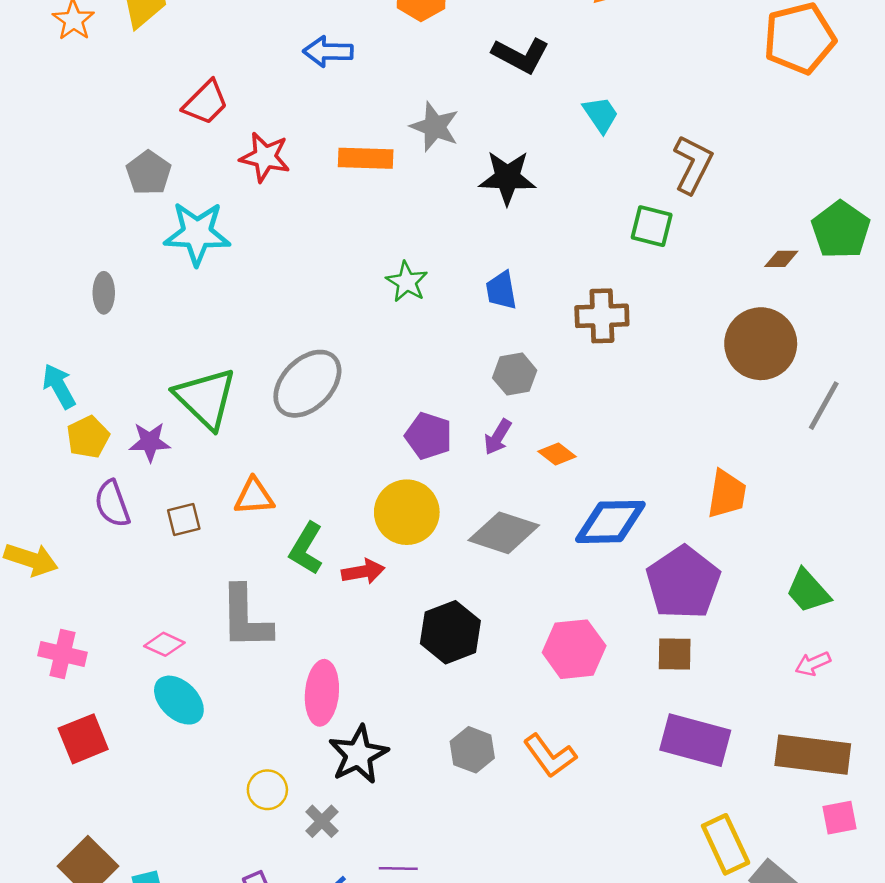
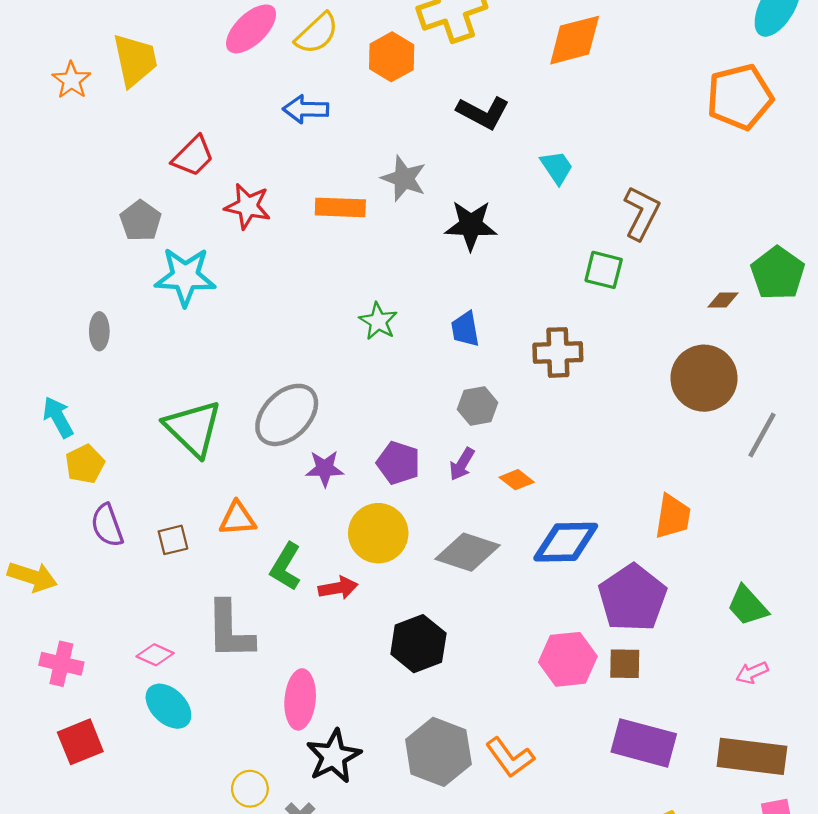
purple star: (150, 442) -> (325, 468), moved
pink hexagon: (574, 649) -> (568, 659), moved
gray hexagon: (472, 750) -> (438, 752), size x1.6

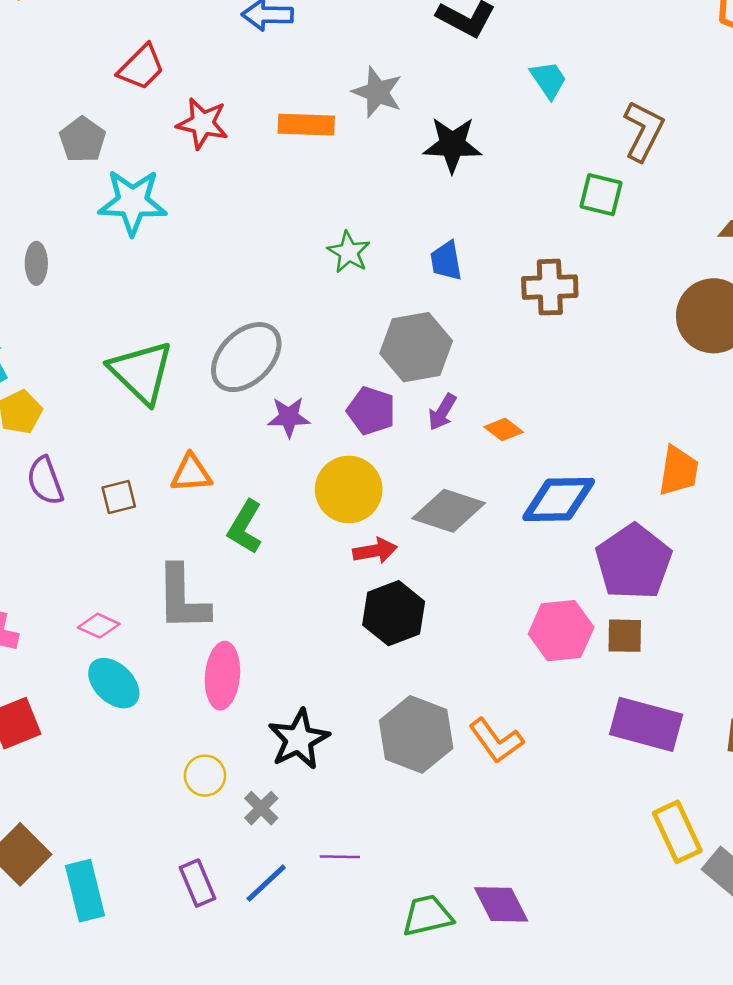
gray hexagon: (478, 406) -> (416, 347), moved, size x1.6
red arrow: (338, 588) -> (375, 551), moved
pink ellipse: (300, 699) -> (222, 676), moved

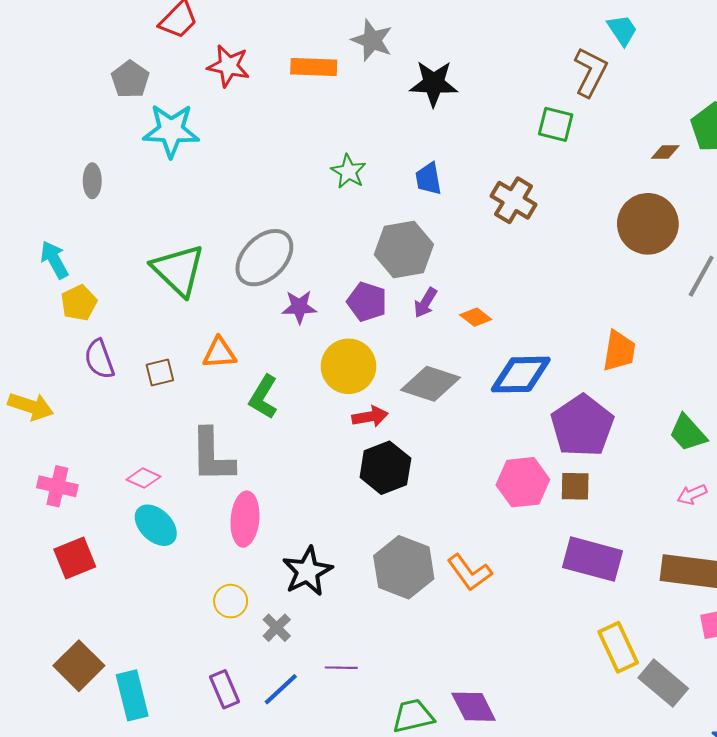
cyan trapezoid: (549, 80) -> (622, 30), moved
brown cross: (550, 287) -> (514, 200), turned 33

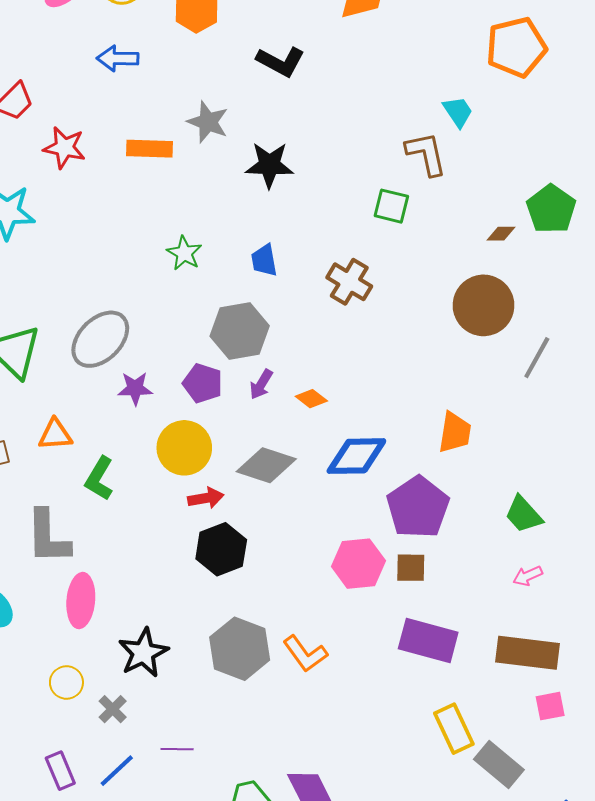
brown L-shape: (590, 72) -> (426, 154), turned -39

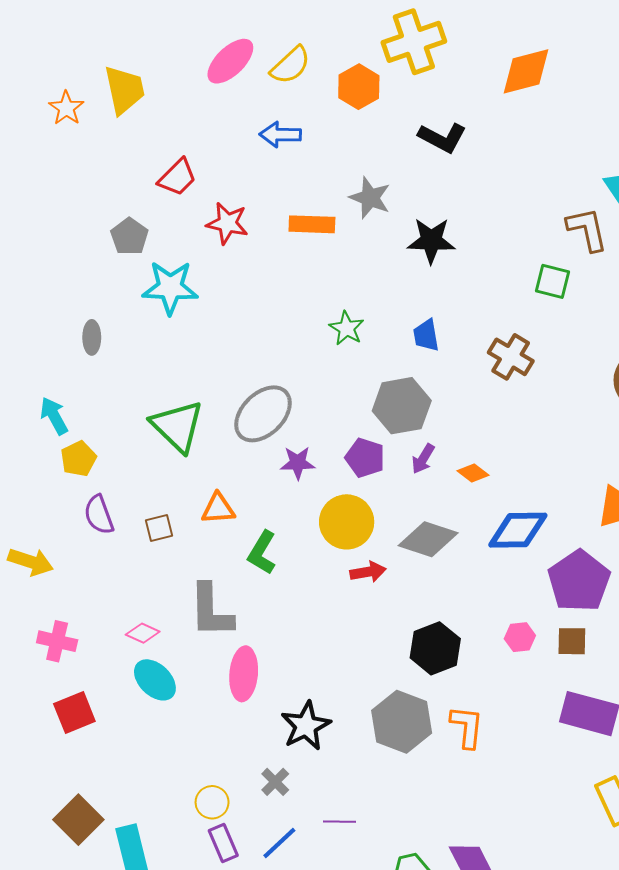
black hexagon: (221, 549) -> (435, 648), moved
pink hexagon: (358, 564) -> (520, 637), size x0.6
orange L-shape: (305, 654) -> (467, 727), turned -138
yellow circle: (66, 682) -> (212, 802), moved

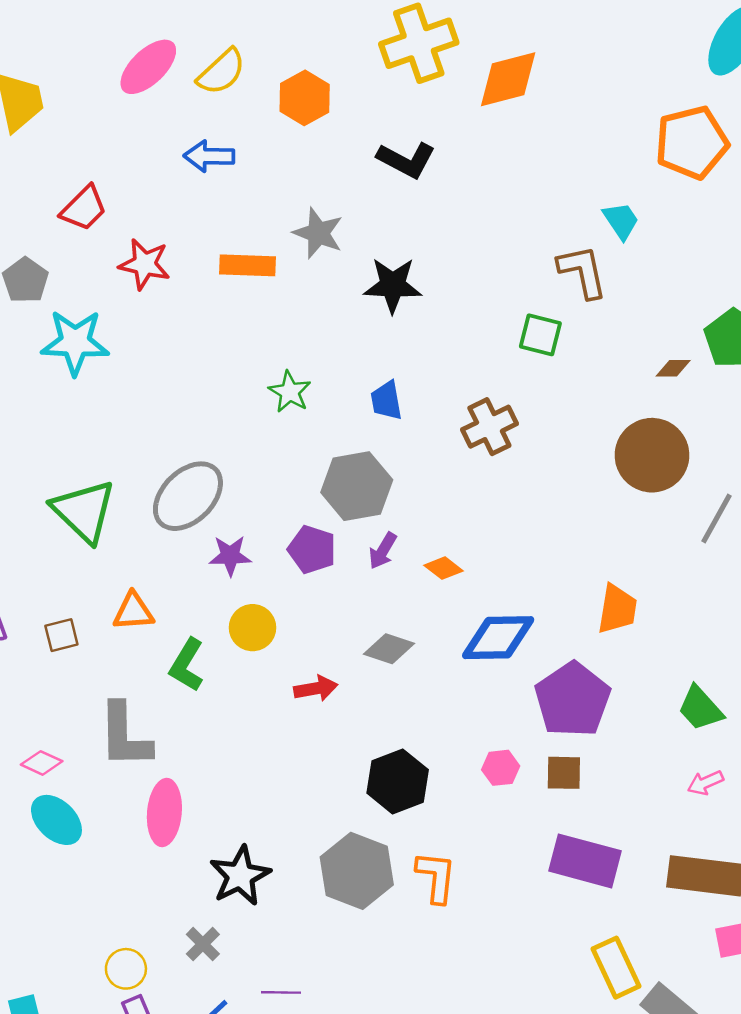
yellow cross: (414, 42) -> (419, 43), moved
brown cross: (511, 357) -> (489, 427), turned 33
yellow circle: (347, 522) -> (252, 628), moved, size x0.7
gray diamond: (428, 539) -> (389, 649), size x0.7

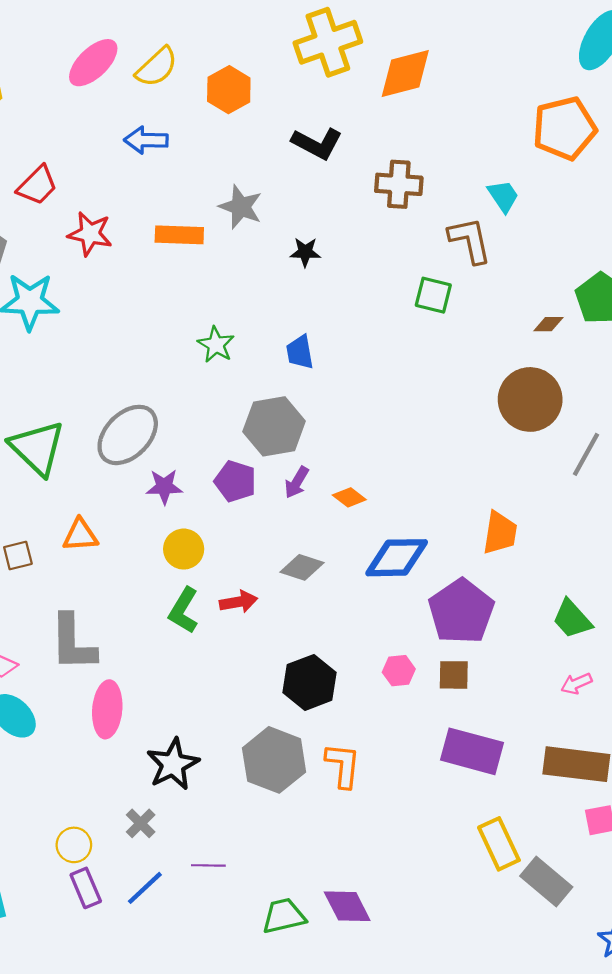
black star: (393, 285) -> (305, 252), size x0.6
brown cross: (489, 427) -> (399, 184), moved, turned 30
green L-shape: (187, 665) -> (184, 610), moved

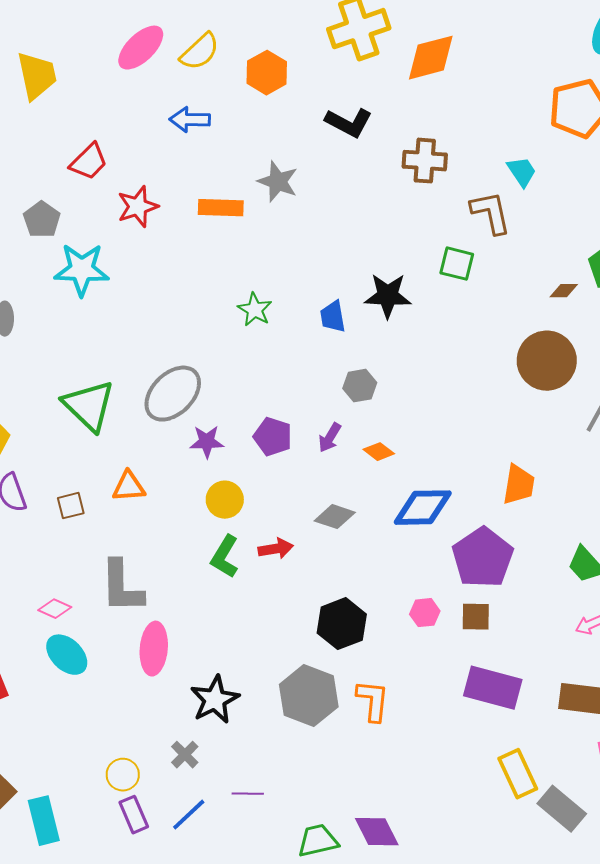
red star: (90, 234) -> (138, 207), turned -30
black star: (305, 252) -> (388, 296), moved, size x1.6
gray hexagon: (274, 426) -> (360, 386), moved, size x0.6

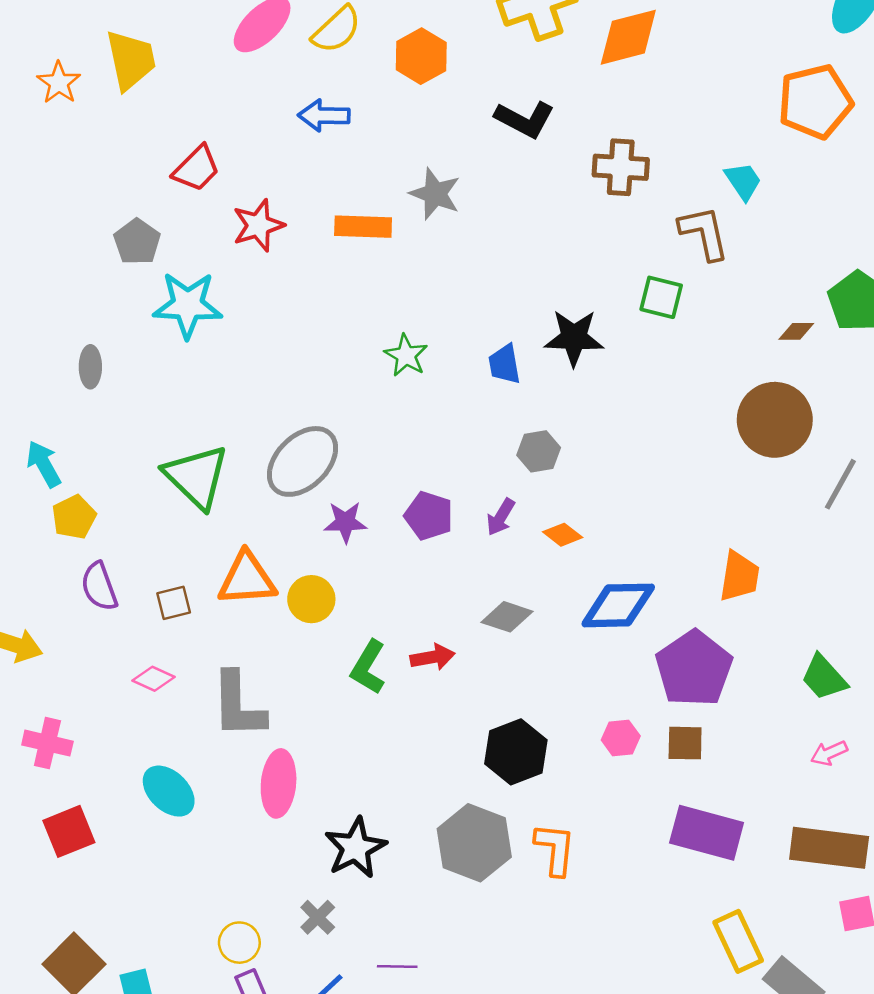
orange triangle: (129, 487) -> (247, 579), size x1.4
yellow circle: (225, 500) -> (311, 599), moved
pink diamond: (55, 609) -> (153, 679), moved

